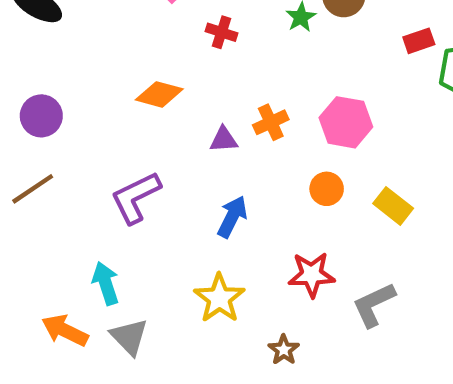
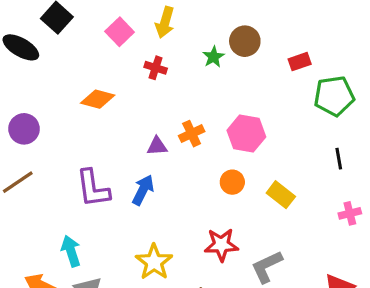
red rectangle: (419, 41) -> (300, 62), moved
orange diamond: (159, 94) -> (98, 99), moved
purple L-shape: (136, 197) -> (93, 188), turned -72
blue arrow: (232, 217) -> (143, 190), moved

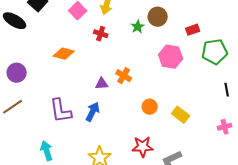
orange cross: (192, 134) -> (124, 76), turned -35
pink hexagon: (246, 134) -> (171, 57), moved
black line: (339, 159) -> (227, 90), moved

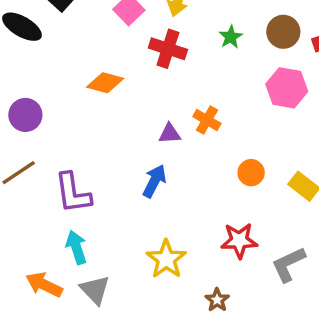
brown circle: (158, 17) -> (283, 32), moved
red cross: (101, 34) -> (168, 49), size x1.5
purple L-shape: (61, 111) -> (73, 193), moved

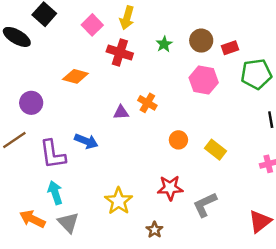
purple circle: (25, 115) -> (31, 103), moved
blue arrow: (154, 181) -> (86, 141), moved, turned 85

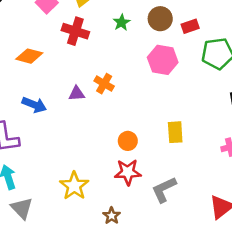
orange circle: (178, 140) -> (128, 141), moved
blue arrow: (86, 141) -> (34, 105), moved
yellow rectangle: (216, 150) -> (175, 132), turned 48

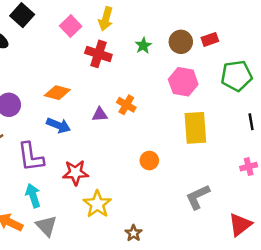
red rectangle: (190, 26) -> (210, 39), moved
orange diamond: (29, 56) -> (57, 93), moved
yellow rectangle: (175, 132) -> (195, 128), moved, size x1.5
red star: (128, 172) -> (75, 173), moved
gray L-shape: (164, 190) -> (198, 197), moved

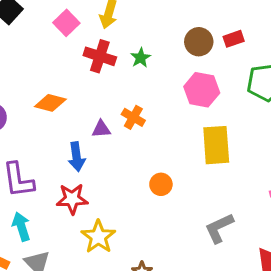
green star: (143, 45) -> (141, 58), moved
blue arrow: (59, 125) -> (77, 157), moved, turned 60

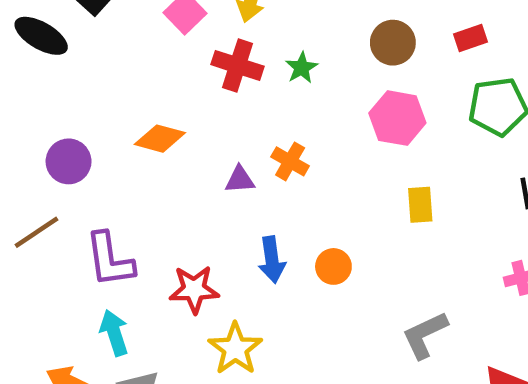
red rectangle: (234, 39) -> (470, 38), moved
yellow rectangle: (216, 145) -> (420, 205), size x0.6
blue arrow: (77, 157) -> (272, 260), moved

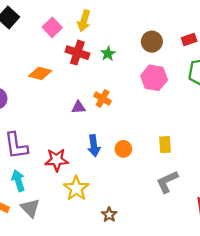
orange diamond: (160, 139) -> (40, 73), moved
yellow rectangle: (420, 205) -> (165, 145), moved

